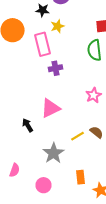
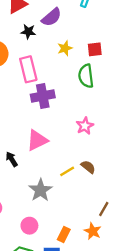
yellow star: (58, 26) -> (65, 48), moved
purple cross: (56, 68) -> (43, 96), size x1.5
orange rectangle: (80, 177) -> (64, 235), moved, turned 32

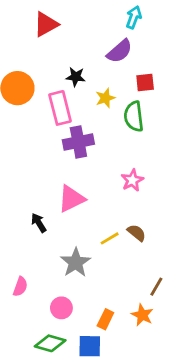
purple semicircle: (52, 17) -> (120, 51), moved
black star: (28, 32) -> (76, 77), moved
yellow star: (65, 48) -> (105, 98), moved

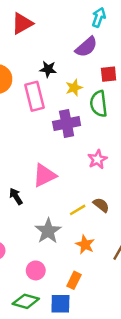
purple cross: (78, 142) -> (67, 123), moved
orange star: (142, 315) -> (85, 245), moved

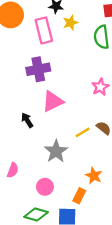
yellow star: (74, 88) -> (70, 23), moved
purple cross: (67, 123) -> (38, 69), moved
orange star: (85, 245) -> (94, 176), moved

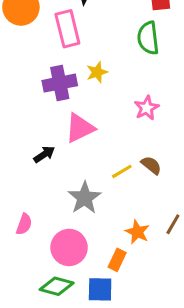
yellow star: (70, 23) -> (97, 72), moved
black arrow: (27, 120) -> (44, 154), turned 88
pink circle: (45, 187) -> (69, 247), size x1.5

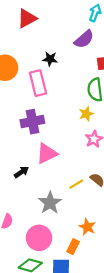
yellow star: (97, 72) -> (86, 114), moved

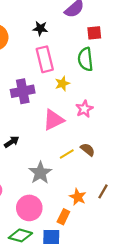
pink rectangle: (38, 83) -> (45, 59), moved
yellow star: (86, 114) -> (62, 84), moved
pink triangle: (47, 153) -> (53, 120), moved

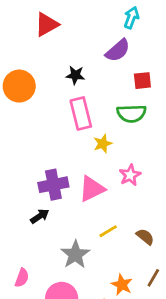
green semicircle: (85, 59) -> (131, 113), turned -85
purple cross: (23, 91) -> (53, 185), moved
brown semicircle: (88, 150) -> (145, 237), moved

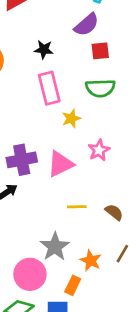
red square: (142, 81) -> (100, 51), moved
yellow line: (108, 231) -> (77, 207), turned 30
gray star: (75, 254) -> (55, 247), moved

